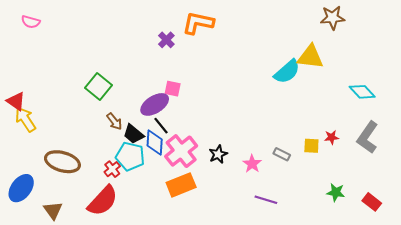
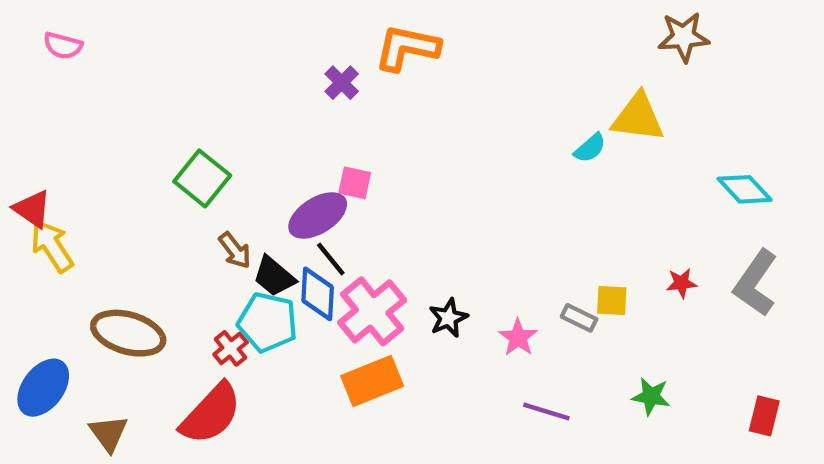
cyan semicircle: (287, 72) -> (590, 148), size x0.6
yellow square: (311, 146) -> (612, 300), moved
green star: (336, 192) -> (651, 396), moved
red rectangle: (372, 202) -> (764, 416), turned 66

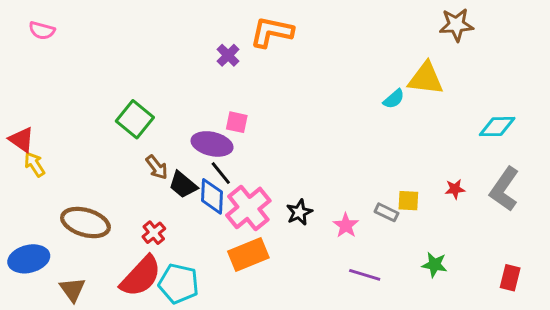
cyan diamond: (745, 189) -> (497, 127), turned -48
purple ellipse: (318, 215) -> (212, 144), turned 45
yellow arrow: (52, 246) -> (35, 164), size x0.7
cyan pentagon: (268, 322) -> (179, 284), moved
blue ellipse: (43, 388) -> (29, 259), turned 39

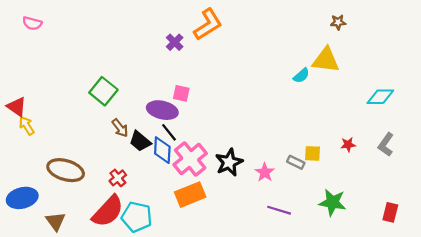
brown star: (456, 25) -> (338, 22), moved, size x0.6
orange L-shape: (272, 32) -> (208, 24), turned 136
gray L-shape: (504, 189) -> (386, 145), size x0.7
black star: (299, 212) -> (229, 162), size x1.4
green star: (435, 265) -> (332, 202), size x1.4

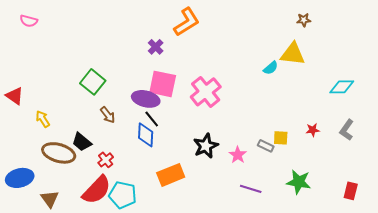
purple cross: (175, 42) -> (156, 47), moved
pink square: (181, 93) -> (163, 84), size x1.8
yellow arrow: (27, 126) -> (43, 119), moved
black trapezoid: (140, 141) -> (82, 142), moved
pink cross: (190, 159) -> (206, 92), moved

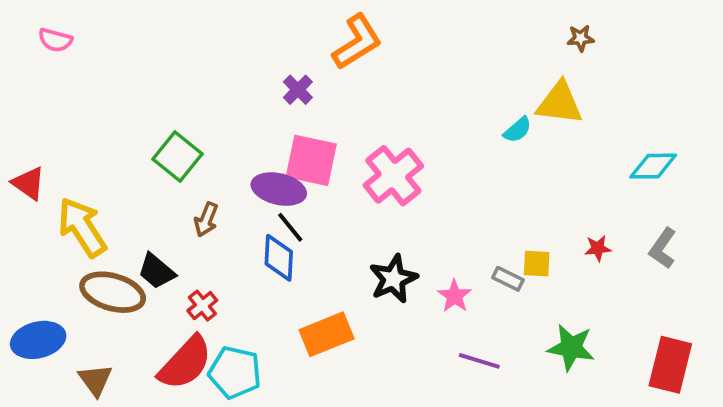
brown arrow: (108, 115) -> (206, 220), turned 60
yellow arrow: (43, 119) -> (82, 227), size x1.8
red rectangle: (351, 191) -> (670, 365), size x1.6

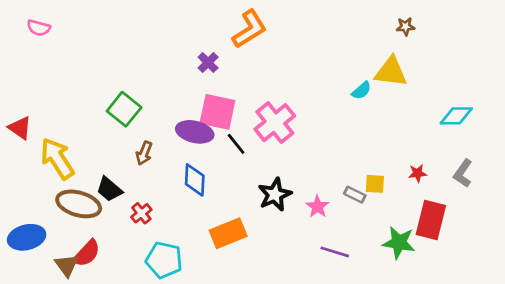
black line: (290, 227) -> (236, 144), moved
red semicircle: (185, 363) -> (87, 253), moved, size x0.7
red rectangle: (670, 365) -> (431, 220), moved

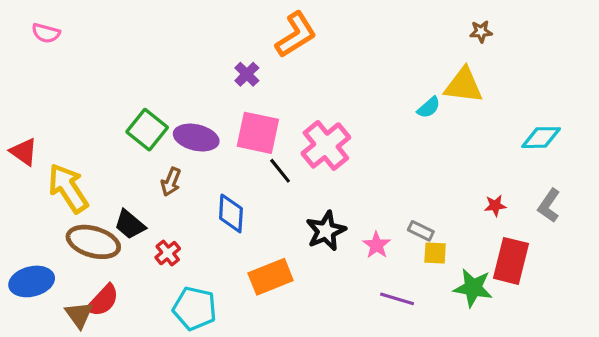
purple ellipse: (195, 132) -> (196, 138), moved
yellow square: (375, 184) -> (435, 253), moved

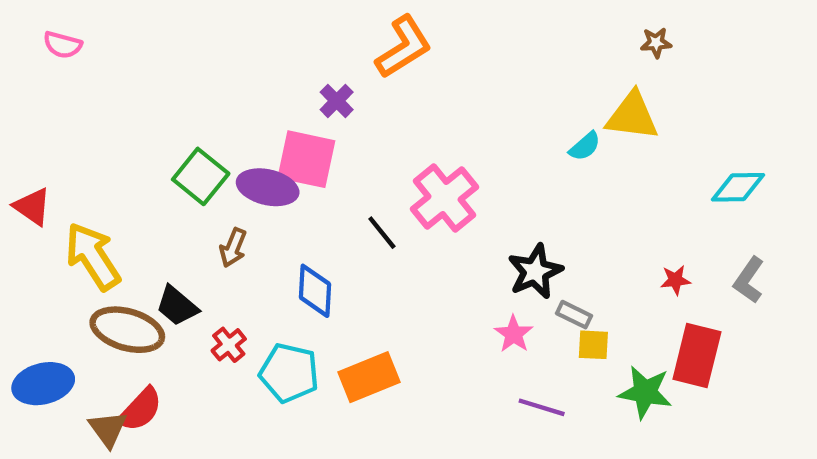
pink square: (258, 133) -> (306, 159), moved
black star: (326, 231) -> (535, 271), moved
cyan pentagon: (195, 308) -> (289, 373), moved

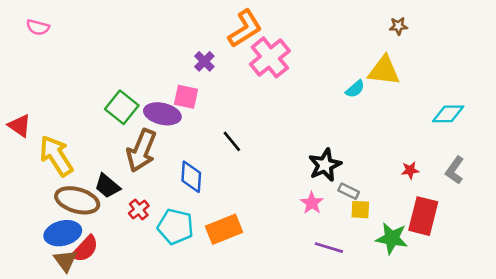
pink square: (306, 159) -> (186, 97), size x0.7
pink cross: (445, 198) -> (270, 57), moved
brown arrow: (233, 248) -> (141, 151), size x1.8
blue ellipse: (43, 384) -> (63, 233), moved

